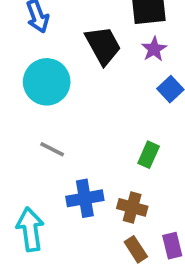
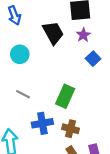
cyan circle: (47, 82) -> (20, 54), size x0.7
green rectangle: (149, 155) -> (65, 96), moved, size x1.5

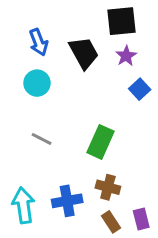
blue arrow: (14, 16) -> (39, 42), moved
blue cross: (42, 123) -> (67, 201), moved

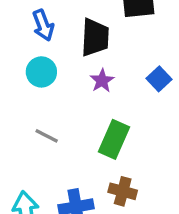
black trapezoid: (84, 53) -> (95, 37), turned 32
purple star: (126, 56) -> (102, 81), moved

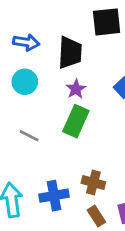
blue arrow: (43, 25) -> (26, 42), turned -60
green rectangle: (114, 139) -> (76, 121), moved

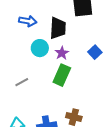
cyan circle: (25, 82) -> (40, 48), moved
gray line: (29, 136) -> (22, 82), moved, turned -56

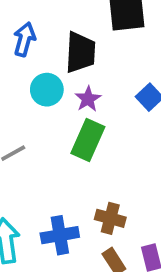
blue arrow: (28, 21) -> (24, 39), turned -84

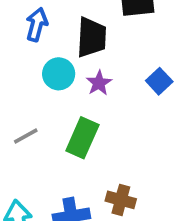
green rectangle: (88, 140) -> (82, 138), moved

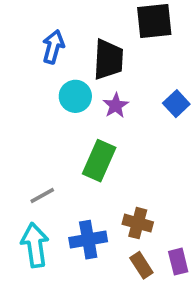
gray line: (26, 136) -> (42, 195), moved

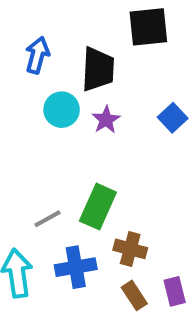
green rectangle: (99, 161) -> (98, 207), moved
gray line: (42, 195) -> (47, 219), moved

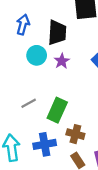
gray line: (47, 219) -> (29, 103), moved

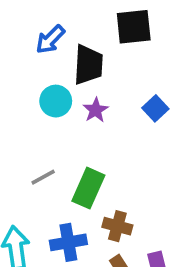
blue arrow: (23, 25) -> (50, 39), moved, turned -150

